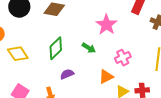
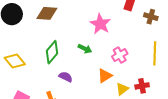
purple semicircle: (67, 74) -> (66, 77), turned 56

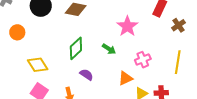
brown cross: (151, 17) -> (178, 25), turned 32
yellow diamond: (15, 61) -> (38, 65), moved

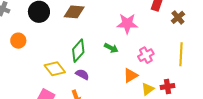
pink star: (127, 26) -> (127, 24), turned -30
yellow diamond: (38, 65) -> (55, 69), moved
purple semicircle: (87, 75) -> (82, 74), moved

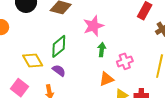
pink star: (127, 24) -> (93, 26), moved, turned -30
green arrow: (111, 48) -> (102, 50), moved, turned -120

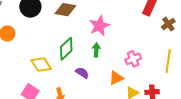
green arrow: (102, 50) -> (96, 50), moved
purple semicircle: (59, 71) -> (82, 73), moved

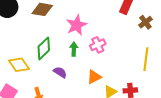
pink cross: (133, 59) -> (98, 45), moved

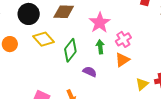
yellow diamond: (19, 65) -> (43, 39), moved
orange triangle: (94, 77) -> (122, 60), moved

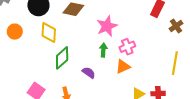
yellow diamond: (43, 39) -> (49, 32), turned 35
green diamond: (70, 50) -> (62, 58), moved

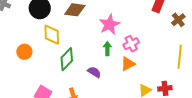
orange circle: (15, 32) -> (24, 52), moved

